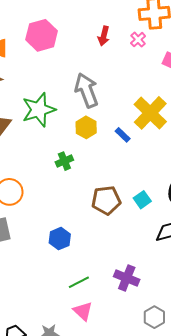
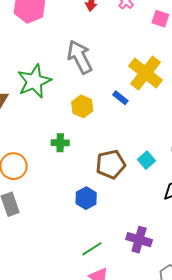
yellow hexagon: (86, 127) -> (82, 106), moved
green cross: (64, 161) -> (60, 143), moved, turned 30
blue hexagon: (60, 239) -> (86, 198), moved

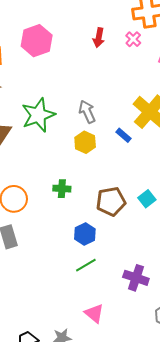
gray arrow: (80, 57) -> (87, 112), moved, size x0.7
green cross: (60, 143) -> (62, 189), moved
green line: (92, 249) -> (86, 265), moved

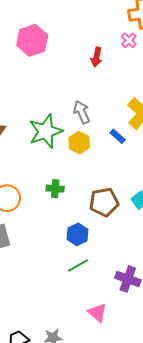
red arrow: (99, 38) -> (97, 57), moved
green star: (38, 115) -> (46, 131), moved
pink triangle: (94, 313) -> (97, 313), moved

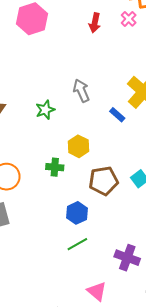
red arrow: (97, 57) -> (95, 23), moved
green star: (46, 131) -> (45, 110), size x0.6
yellow hexagon: (79, 143) -> (79, 146), moved

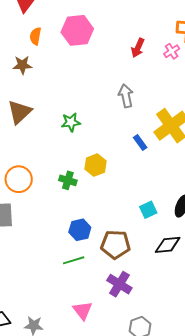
gray arrow: (81, 91) -> (126, 96), moved
brown pentagon: (104, 181) -> (115, 245), moved

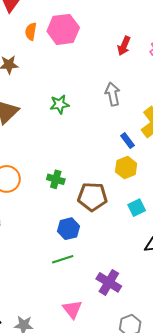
orange semicircle: (35, 36) -> (31, 32), moved
green star: (71, 122) -> (59, 104), moved
yellow hexagon: (96, 165) -> (126, 168), moved
brown pentagon: (115, 245) -> (92, 197), moved

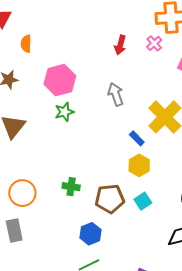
pink hexagon: (63, 29) -> (60, 80), moved
cyan square: (137, 208) -> (143, 201), moved

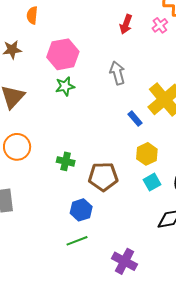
yellow hexagon: (139, 165) -> (147, 154), moved
orange circle: (22, 193) -> (17, 147), moved
cyan square: (143, 201) -> (152, 182), moved

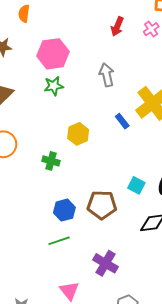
yellow hexagon: (147, 154) -> (78, 134), moved
brown pentagon: (103, 177) -> (102, 205), moved
cyan square: (152, 182) -> (136, 185), turned -36

